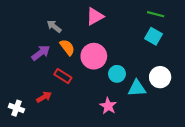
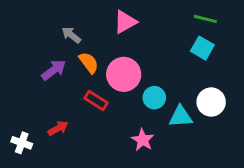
red rectangle: (63, 76) -> (96, 101), moved

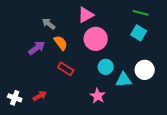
pink circle: (124, 74) -> (96, 39), moved
red arrow: (58, 128) -> (40, 96), moved

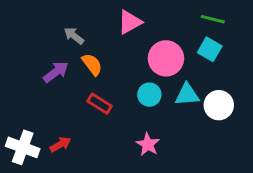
pink circle: (96, 39) -> (166, 58), moved
cyan circle: (106, 67) -> (149, 95), moved
cyan triangle: (124, 80) -> (187, 95), moved
white cross: (15, 98) -> (23, 147), size x1.5

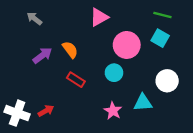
gray arrow: (74, 36) -> (34, 18), moved
cyan triangle: (187, 95) -> (143, 103), moved

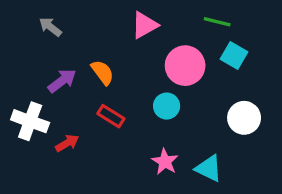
green line: (162, 15) -> (217, 22), moved
cyan triangle: (143, 103) -> (209, 168), moved, turned 30
red arrow: (46, 111) -> (67, 143), moved
white cross: (17, 113) -> (30, 121), moved

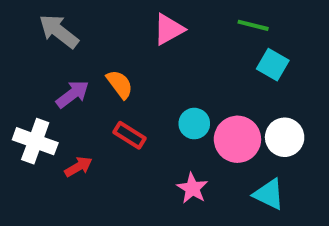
gray arrow: (50, 27) -> (59, 31), size x1.5
pink circle: (185, 66) -> (237, 139), moved
cyan triangle: (209, 168) -> (269, 194), moved

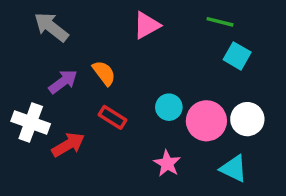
red arrow: (78, 167) -> (68, 145), size x1.4

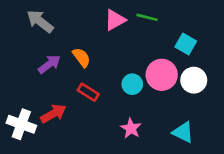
green line: (220, 22) -> (147, 17), moved
white circle: (247, 119) -> (194, 80), moved
pink circle: (206, 121) -> (162, 75), moved
white cross: (31, 123) -> (21, 124), moved

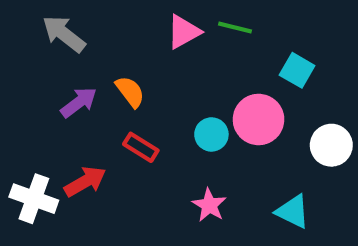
white circle: (194, 80) -> (331, 145), moved

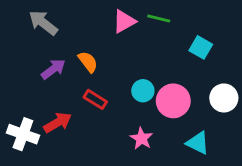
pink circle: (259, 119) -> (173, 101), moved

